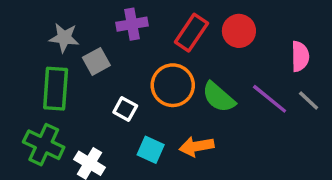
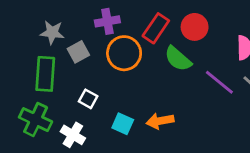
orange circle: (173, 85) -> (124, 53), moved
green semicircle: (219, 97) -> (178, 59), moved
white square: (125, 109) -> (88, 99), moved

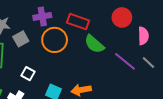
red circle: (195, 27) -> (122, 17), moved
red rectangle: (156, 28) -> (78, 22), turned 75

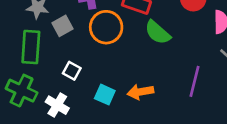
purple line: (125, 61) -> (195, 81), moved, turned 65

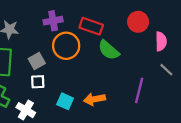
gray square: (63, 26) -> (37, 61), moved
white square: (72, 71) -> (38, 82), turned -32

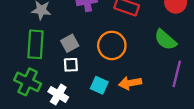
orange circle: (66, 46) -> (112, 45), moved
green semicircle: (109, 50) -> (165, 40), moved

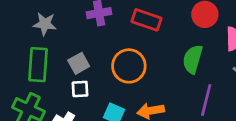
green semicircle: (165, 40) -> (193, 59), turned 65

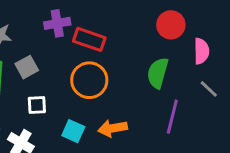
red rectangle: (147, 20) -> (89, 39), moved
gray square: (79, 63) -> (27, 67), moved

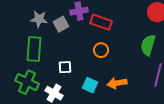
gray square: (27, 67) -> (61, 24), moved
orange circle: (89, 80) -> (101, 50), size x0.6

